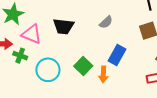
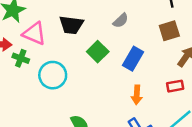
green square: (83, 66) -> (98, 52), moved
orange arrow: (103, 74) -> (137, 95), moved

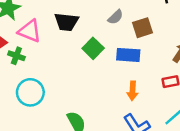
brown square: (169, 31) -> (143, 28), moved
blue rectangle: (133, 59) -> (128, 55), turned 65
cyan circle: (53, 75) -> (30, 92), moved

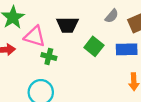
green cross: (16, 56) -> (49, 57), moved

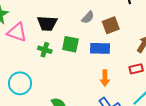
green square: (94, 46) -> (70, 44), turned -30
green cross: (49, 57) -> (45, 50), moved

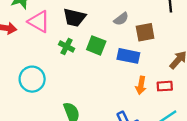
orange arrow: (105, 78) -> (141, 85), moved

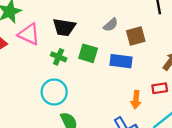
cyan circle: (32, 79) -> (54, 92), moved
orange arrow: (141, 85) -> (136, 100), moved

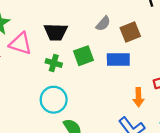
green square: (88, 53) -> (84, 56), turned -30

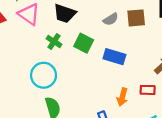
brown square: (130, 32) -> (136, 18), moved
green square: (84, 56) -> (84, 43), turned 30

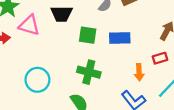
green cross: (54, 41) -> (89, 72), moved, size x1.5
cyan circle: (44, 75) -> (37, 80), moved

